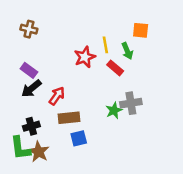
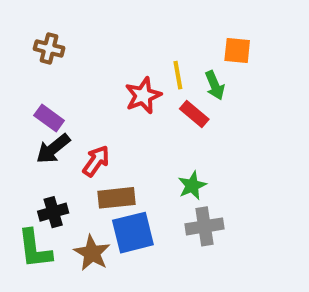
gray cross: (131, 103) -> (204, 226), moved
blue square: (79, 138) -> (133, 233), size x1.5
brown star: (39, 152) -> (92, 253), moved

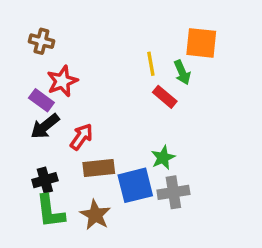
orange square: (237, 51) -> (201, 43), size x1.4
red star: (143, 96) -> (62, 81), moved
blue square: (133, 233) -> (135, 185), moved
green L-shape: (35, 249) -> (50, 211), moved
brown star: (92, 253) -> (95, 215), moved

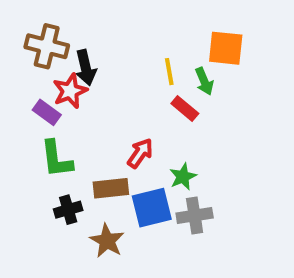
brown cross: (41, 41) -> (47, 46), size x1.5
black arrow: (45, 126) -> (86, 68), moved, turned -64
red arrow: (81, 137) -> (140, 153), moved
black cross: (45, 180) -> (68, 210), moved
green L-shape: (50, 211) -> (56, 159), moved

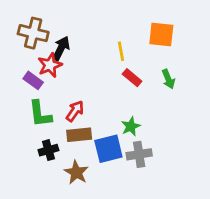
black arrow: (86, 68) -> (61, 48), turned -140
green arrow: (204, 81) -> (168, 79), moved
red arrow: (140, 153) -> (75, 111), moved

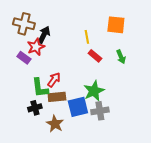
green L-shape: (40, 114) -> (40, 88), moved
green star: (131, 126) -> (94, 91), size x1.5

